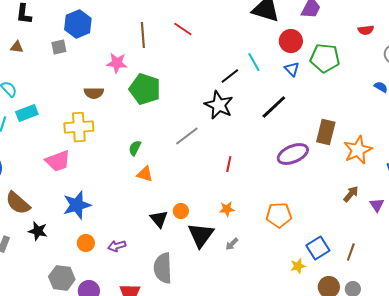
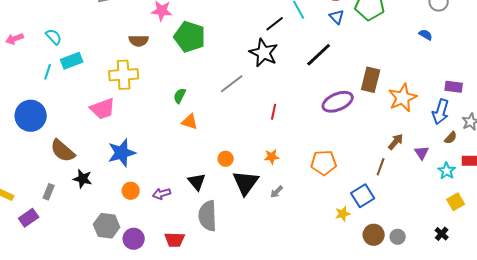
black triangle: (159, 219) -> (197, 182), moved
brown line: (351, 252) -> (381, 167), moved

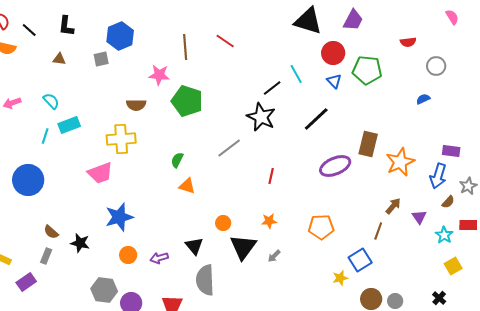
blue semicircle: (426, 35) -> (423, 99), turned -56
brown semicircle: (63, 151) -> (51, 232), moved, size x0.6

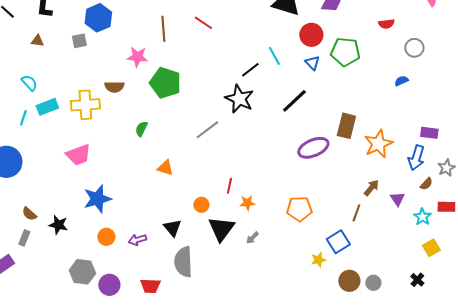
yellow cross: (121, 139) -> (85, 105), moved
green semicircle: (177, 160) -> (141, 129), moved
red line: (271, 176) -> (229, 186), moved

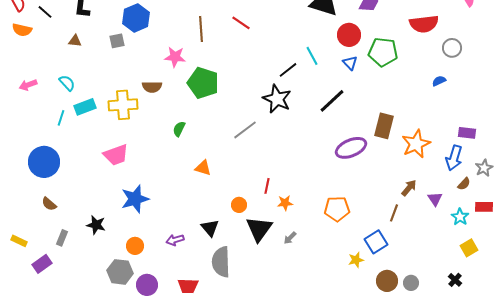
red semicircle: (386, 24) -> (424, 24), size x1.8
brown semicircle: (29, 214) -> (49, 204), moved
orange circle: (106, 237) -> (135, 246), moved

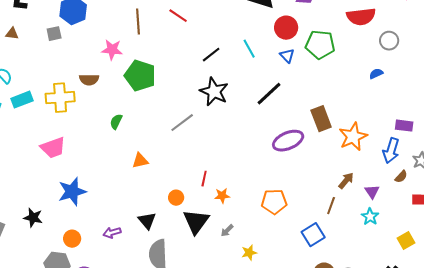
black line: (288, 70) -> (211, 55), moved
brown rectangle: (384, 126) -> (321, 119), turned -35
orange triangle: (203, 168) -> (140, 161), turned -30
cyan star: (460, 217) -> (370, 217), moved
yellow star: (356, 260) -> (249, 253), moved

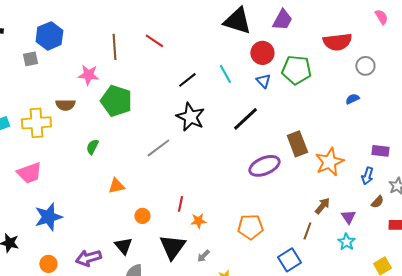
blue arrow: (391, 151) -> (367, 176), size x0.7
orange circle: (176, 198) -> (142, 216), moved
purple arrow: (112, 233) -> (88, 258), size x1.4

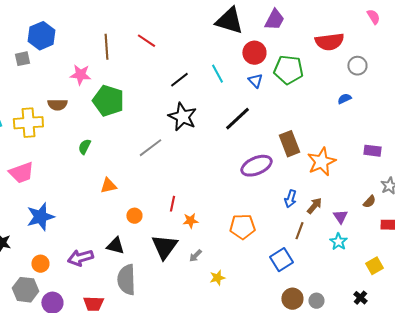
blue arrow: (367, 176) -> (290, 199), moved
black triangle: (123, 246) -> (115, 246), turned -36

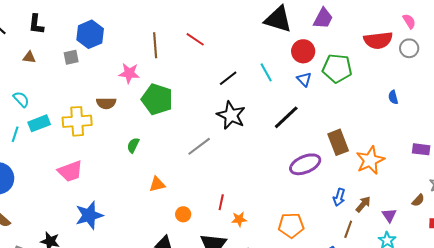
pink semicircle: (373, 17) -> (409, 21), moved
gray circle: (357, 66) -> (409, 48), moved
blue semicircle: (344, 99) -> (393, 97), turned -80

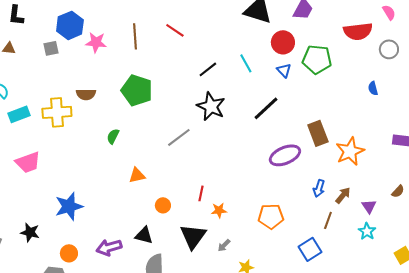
gray circle: (409, 48) -> (389, 49), moved
pink star: (129, 73) -> (96, 42), moved
pink trapezoid: (70, 171) -> (28, 162), moved

